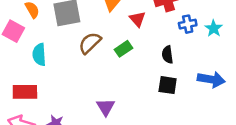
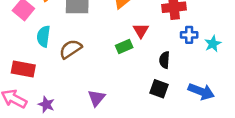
red triangle: (138, 19) -> (141, 31), moved
brown semicircle: (90, 43) -> (71, 49), moved

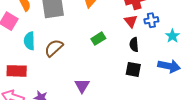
red triangle: (141, 31) -> (131, 21), moved
cyan star: (213, 44) -> (172, 36), moved

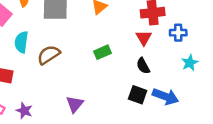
blue cross: (151, 20) -> (178, 33), moved
black semicircle: (134, 45) -> (143, 66), turned -32
blue arrow: (169, 66) -> (166, 97), moved

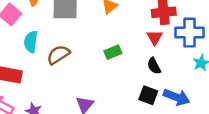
blue cross: (178, 33) -> (189, 33), size x1.6

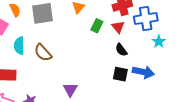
green rectangle: (113, 52) -> (97, 26), moved, turned -32
brown semicircle: (58, 55) -> (43, 53), turned -90

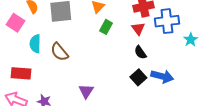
green rectangle: (97, 26) -> (106, 27), moved
cyan star: (159, 41) -> (191, 40), moved
black square: (120, 74) -> (138, 77), turned 35

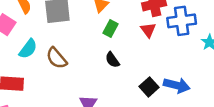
cyan semicircle: (35, 44) -> (28, 49), turned -144
black semicircle: (140, 52) -> (112, 60), moved

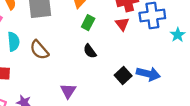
cyan semicircle: (28, 49) -> (14, 42), turned -42

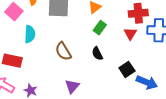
brown semicircle: (39, 50) -> (63, 51), moved
black square: (123, 75) -> (127, 69), moved

